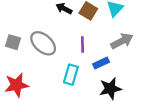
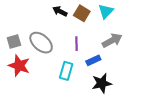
gray square: (13, 42) -> (14, 42), turned -32
red star: (16, 85) -> (19, 66), moved, turned 30

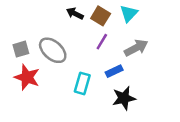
purple line: (77, 44) -> (102, 42), moved, turned 32

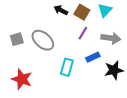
gray arrow: (136, 48) -> (111, 38), turned 36
red star: (27, 77) -> (22, 79), moved
black star: (124, 98) -> (114, 70), moved

